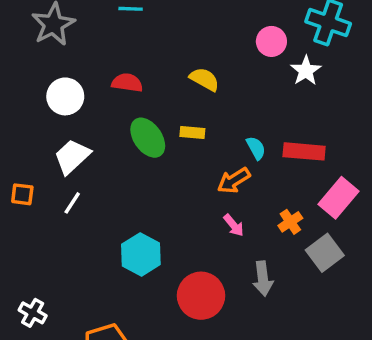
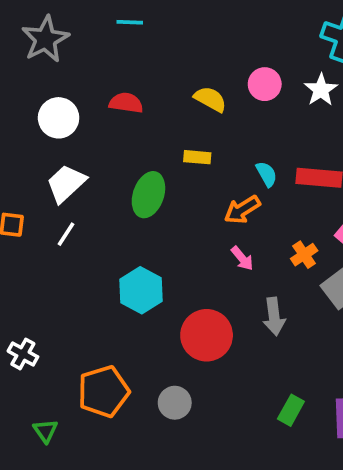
pink circle: (271, 41) -> (265, 84), moved
green ellipse: (148, 138) -> (148, 195), moved, turned 54

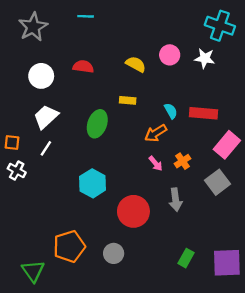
white star: (321, 90) -> (205, 58), turned -30
orange cross: (304, 255) -> (183, 161), moved
white cross: (23, 354) -> (17, 170), moved
green triangle: (45, 431) -> (33, 271), size x1.5

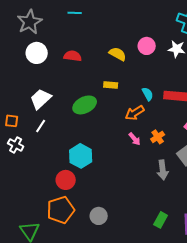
white circle: (41, 76) -> (37, 53), moved
green ellipse: (97, 124) -> (85, 105), turned 45
gray arrow: (175, 200) -> (163, 170), moved
red circle: (133, 211) -> (66, 180), moved, size x0.7

